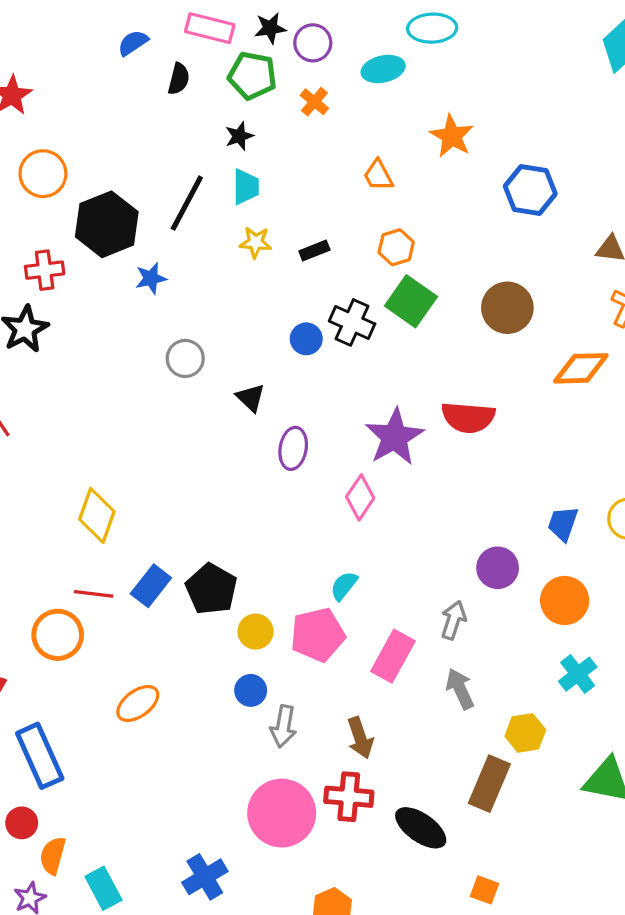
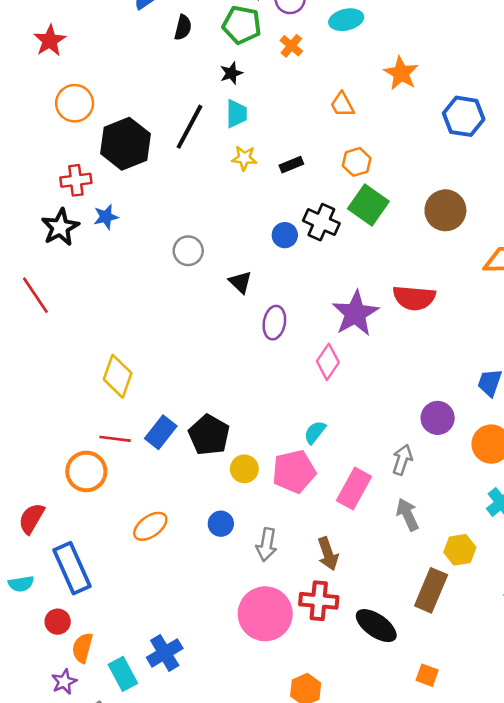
blue star: (151, 278) -> (106, 217), moved
blue circle: (251, 690) -> (221, 524), moved
blue cross: (205, 877) -> (165, 653), moved

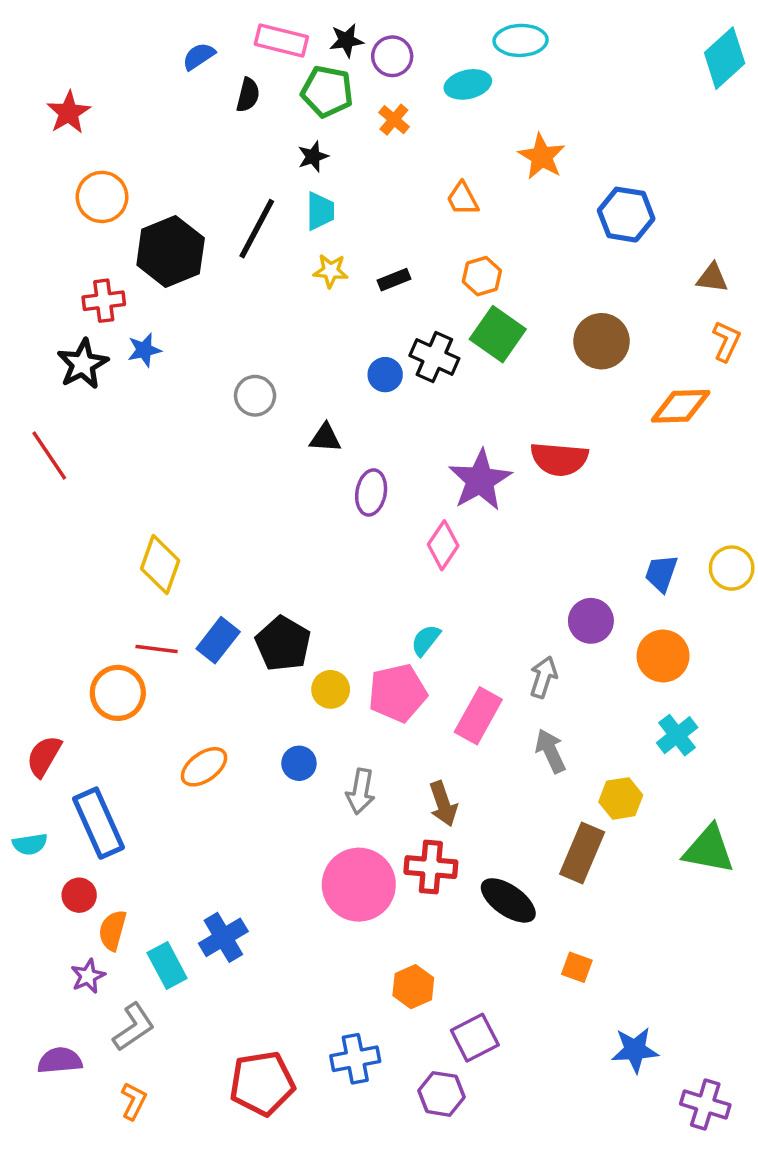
black triangle: (240, 282) -> (325, 438), turned -40

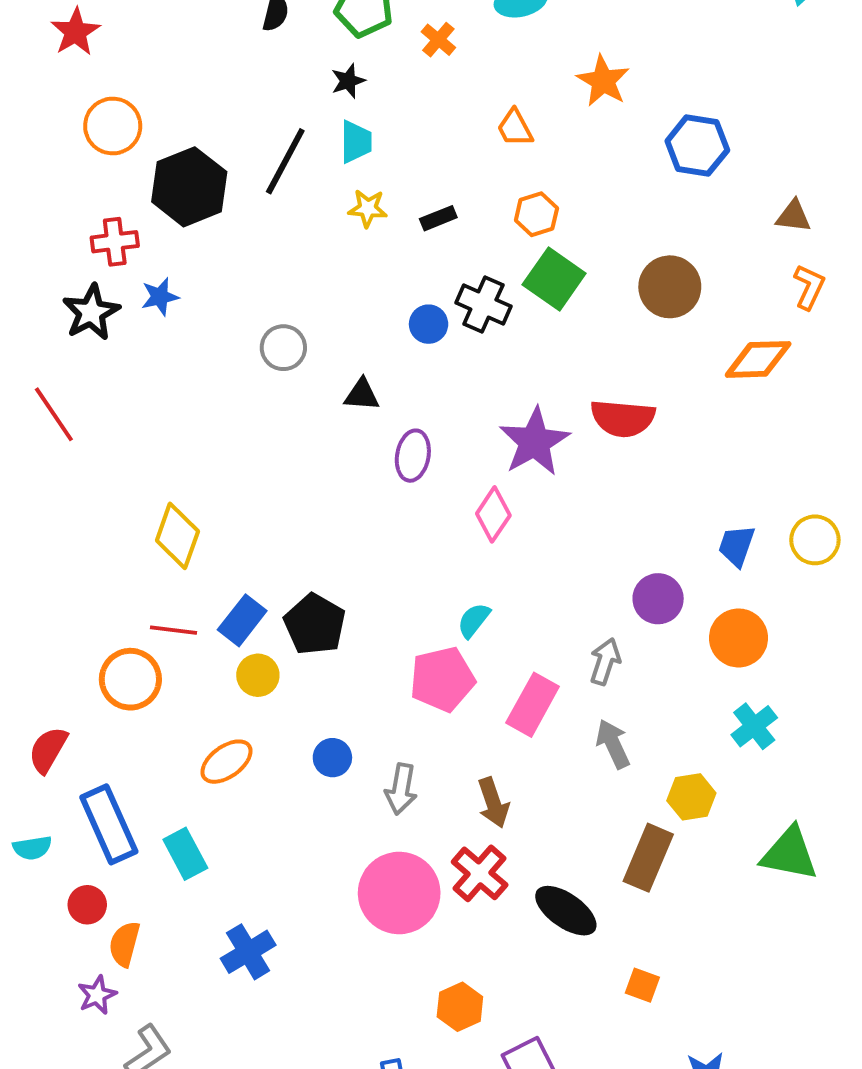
yellow circle: (331, 689) -> (258, 675), moved
red cross: (431, 867) -> (480, 873), turned 36
cyan rectangle: (167, 966) -> (185, 854), moved

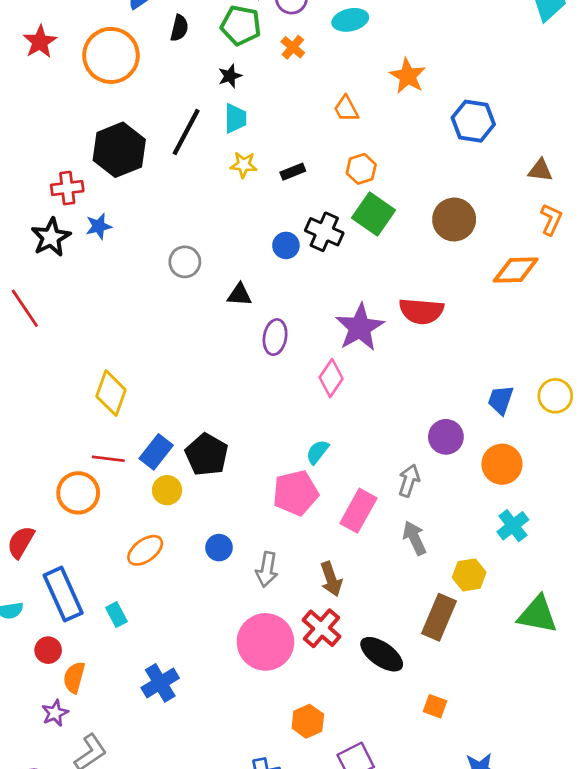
orange circle: (113, 126) -> (111, 55), moved, size x1.4
cyan rectangle: (185, 854) -> (116, 615), size x0.7

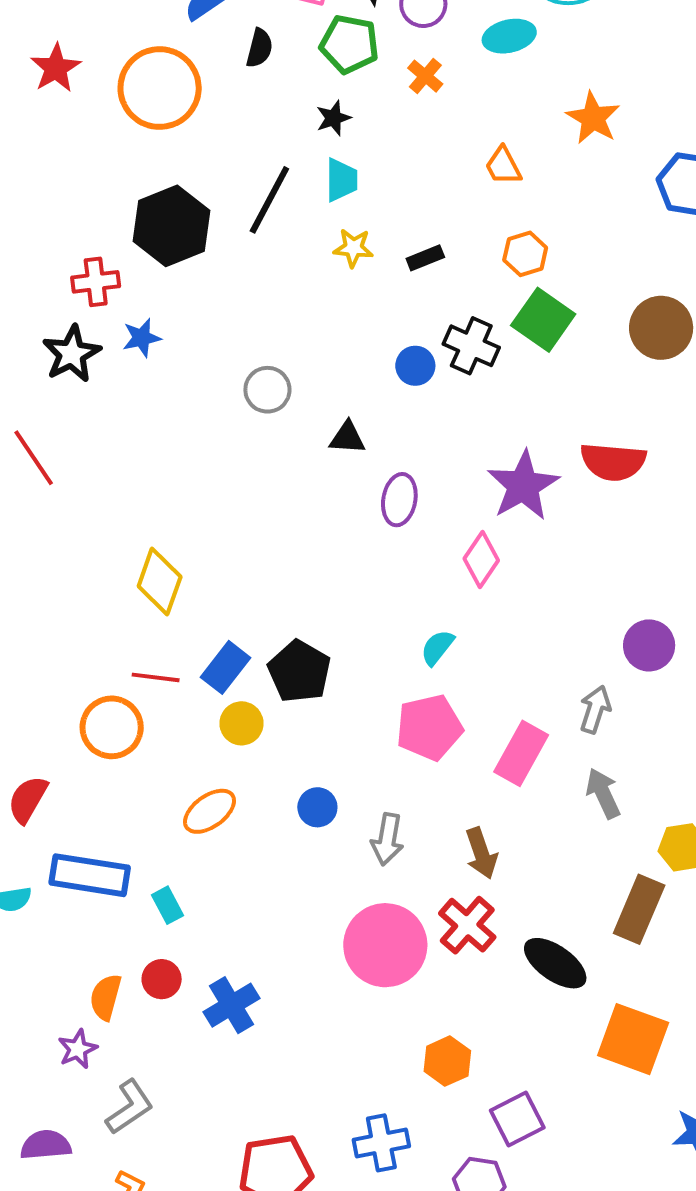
cyan semicircle: (317, 452) -> (437, 647), moved
blue rectangle: (63, 594) -> (90, 875), turned -57
red circle: (48, 650) -> (162, 979), moved
orange square: (435, 706) -> (633, 1039), size x2.0

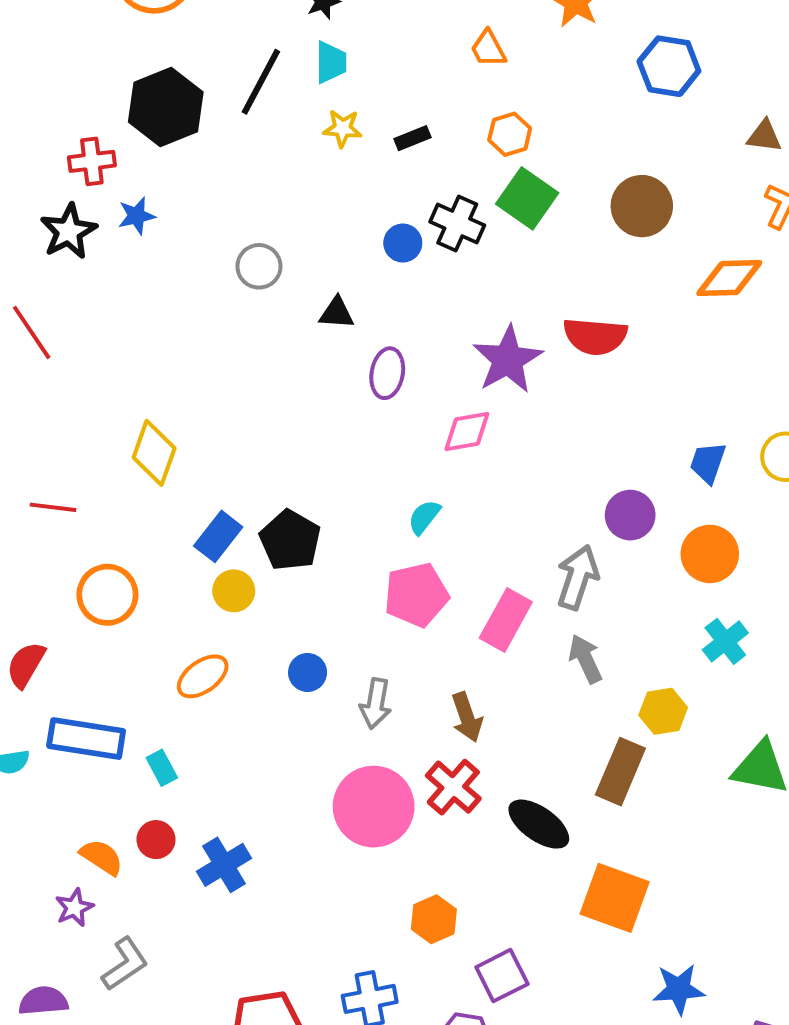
pink diamond: (481, 560) -> (467, 432), turned 46
red line: (156, 677) -> (53, 507), moved
gray arrow: (595, 709) -> (578, 577), size x1.4
orange semicircle: (106, 997) -> (102, 857), turned 108

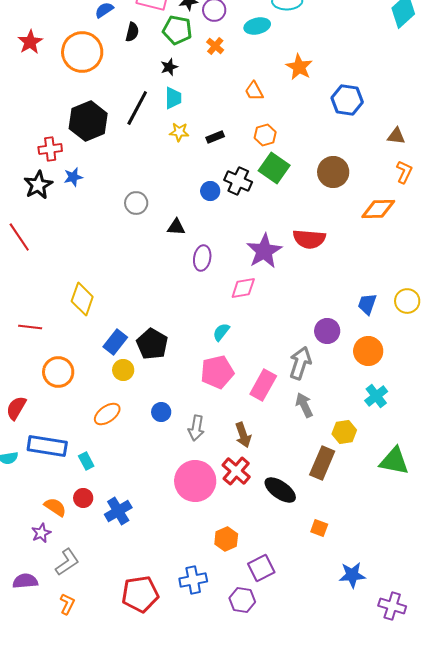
orange square: (615, 898) -> (319, 528), size x0.5

